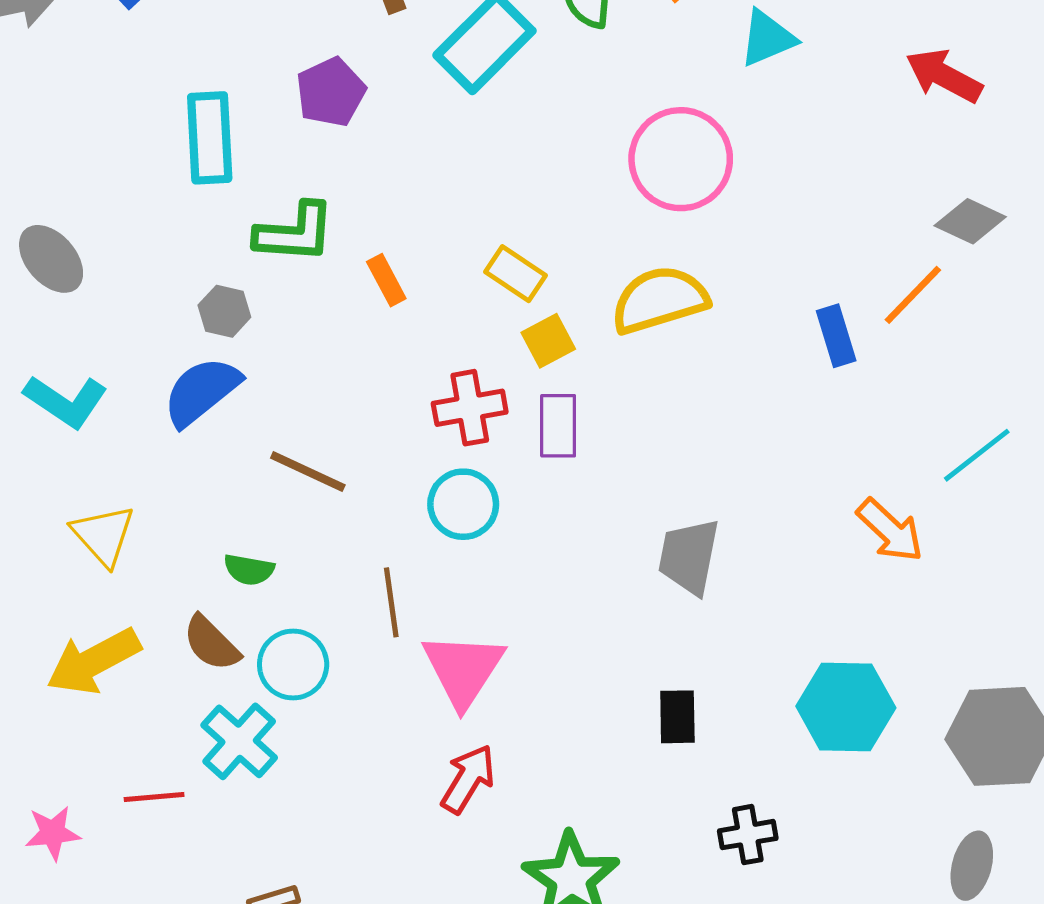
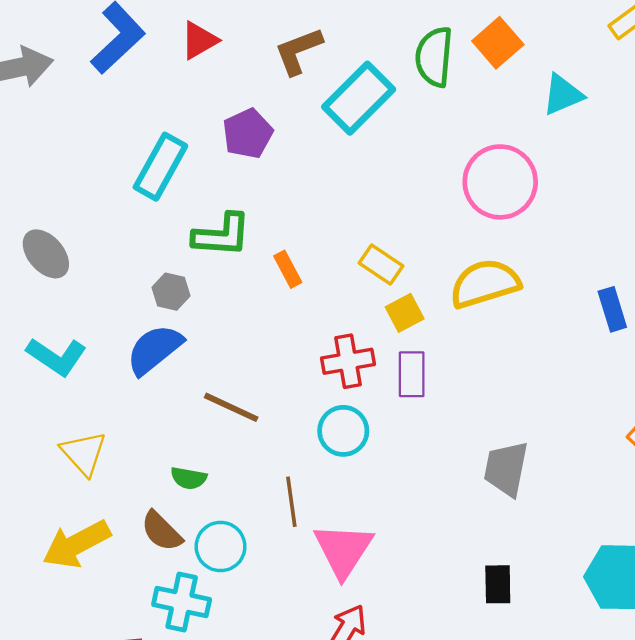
cyan rectangle: (210, 138) -> (160, 167), turned 32
cyan cross: (239, 741) -> (182, 602), turned -30

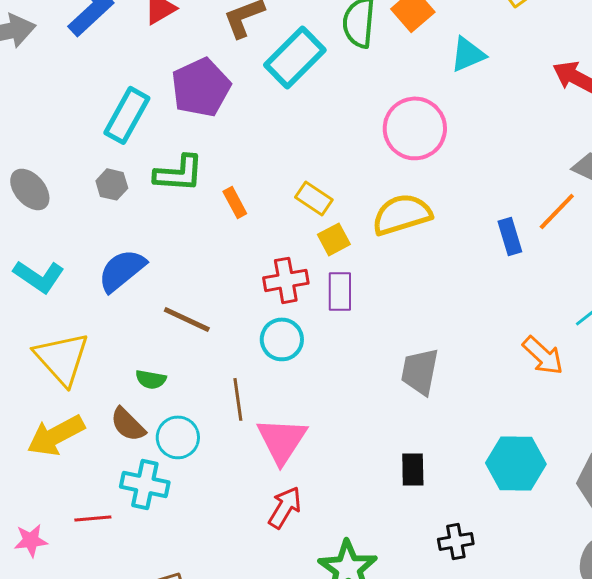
purple pentagon: (248, 134) -> (201, 87), size x1.4
gray hexagon: (171, 292) -> (112, 184), moved
yellow triangle: (84, 453) -> (62, 358), size x1.4

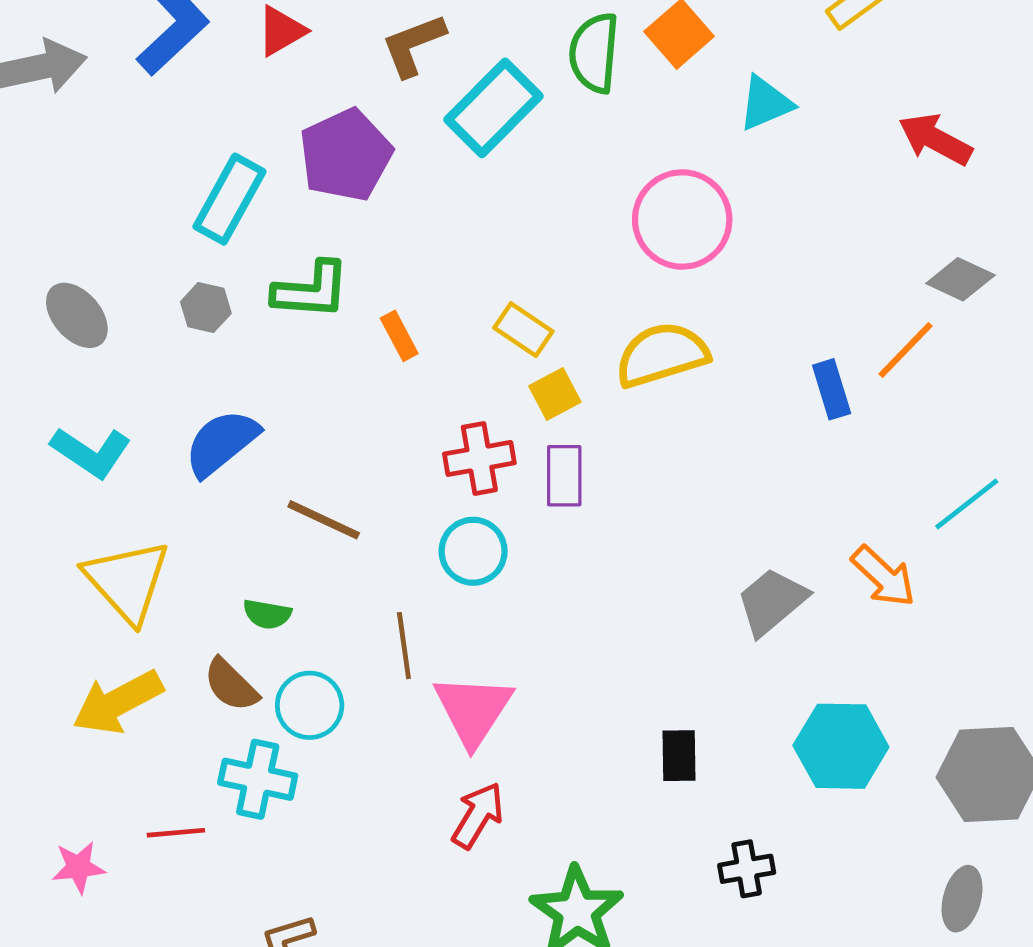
gray trapezoid: (420, 371) -> (772, 602), moved, turned 39

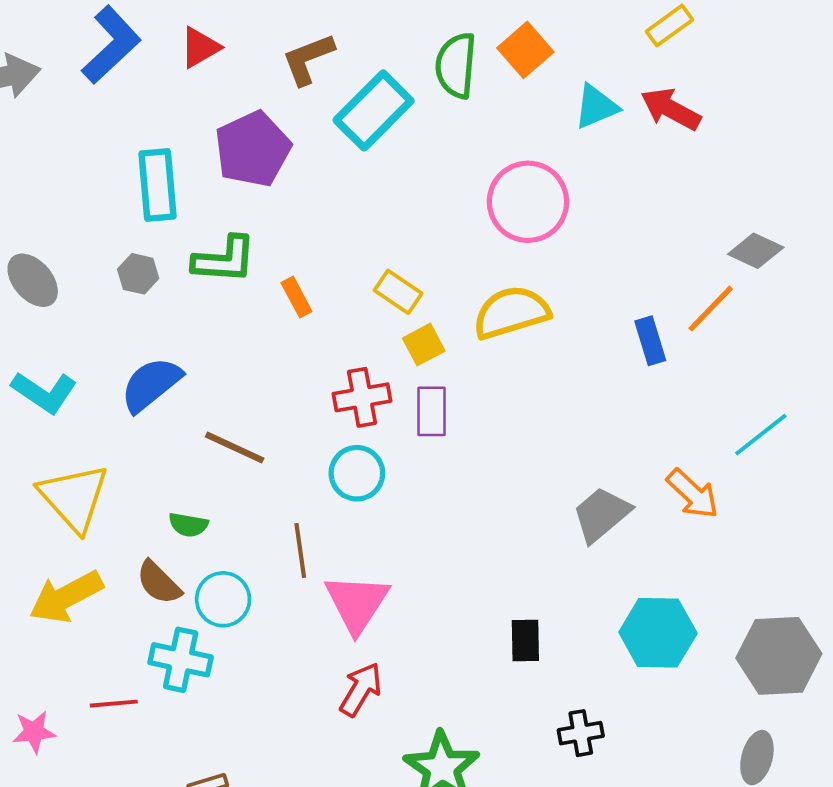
red arrow: (935, 139) -> (671, 109), moved
cyan rectangle: (229, 199) -> (157, 185), turned -34

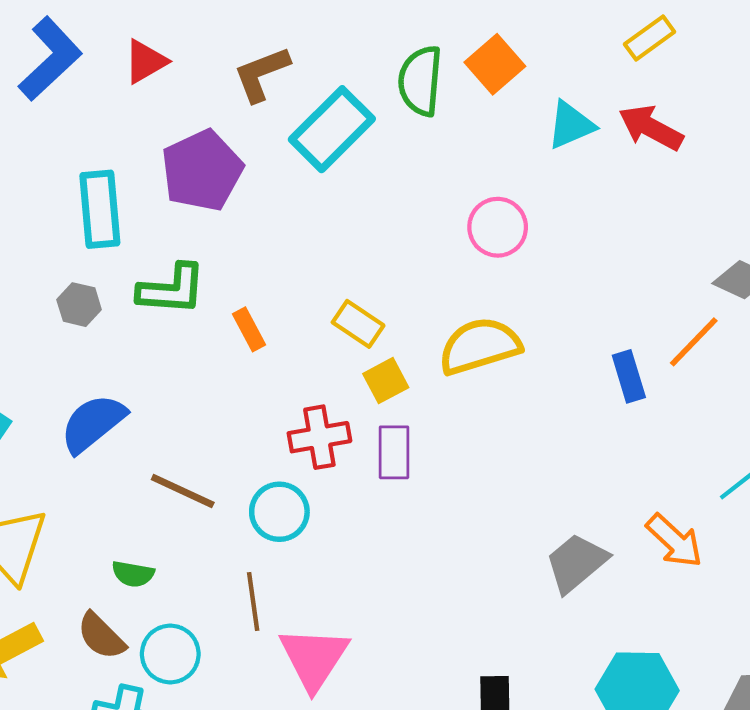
pink circle: (528, 202) -> (498, 227), size x0.7
cyan circle: (357, 473) -> (279, 512), moved

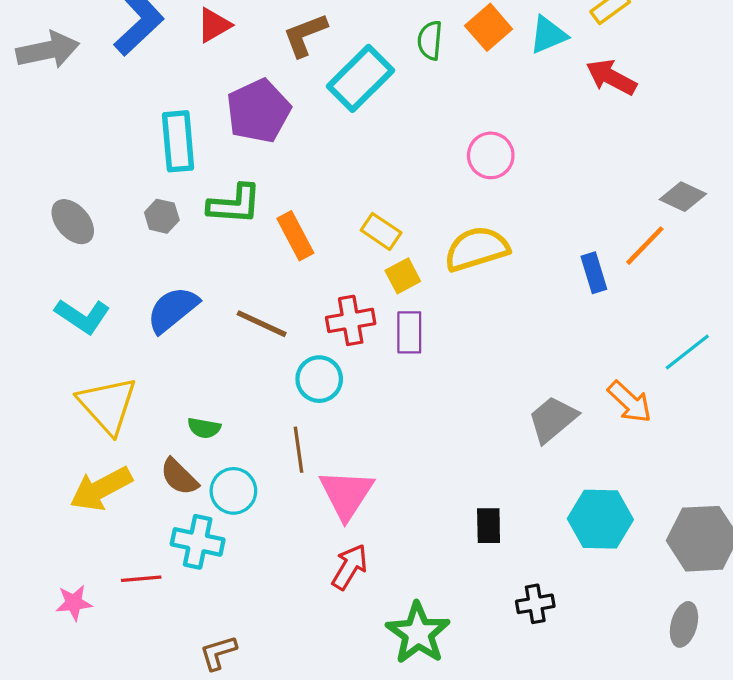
green semicircle: (420, 81) -> (430, 40), size x0.7
cyan triangle: (571, 125) -> (548, 35), moved
orange rectangle: (249, 329) -> (295, 236), size x1.4
brown line: (183, 491) -> (262, 324), moved

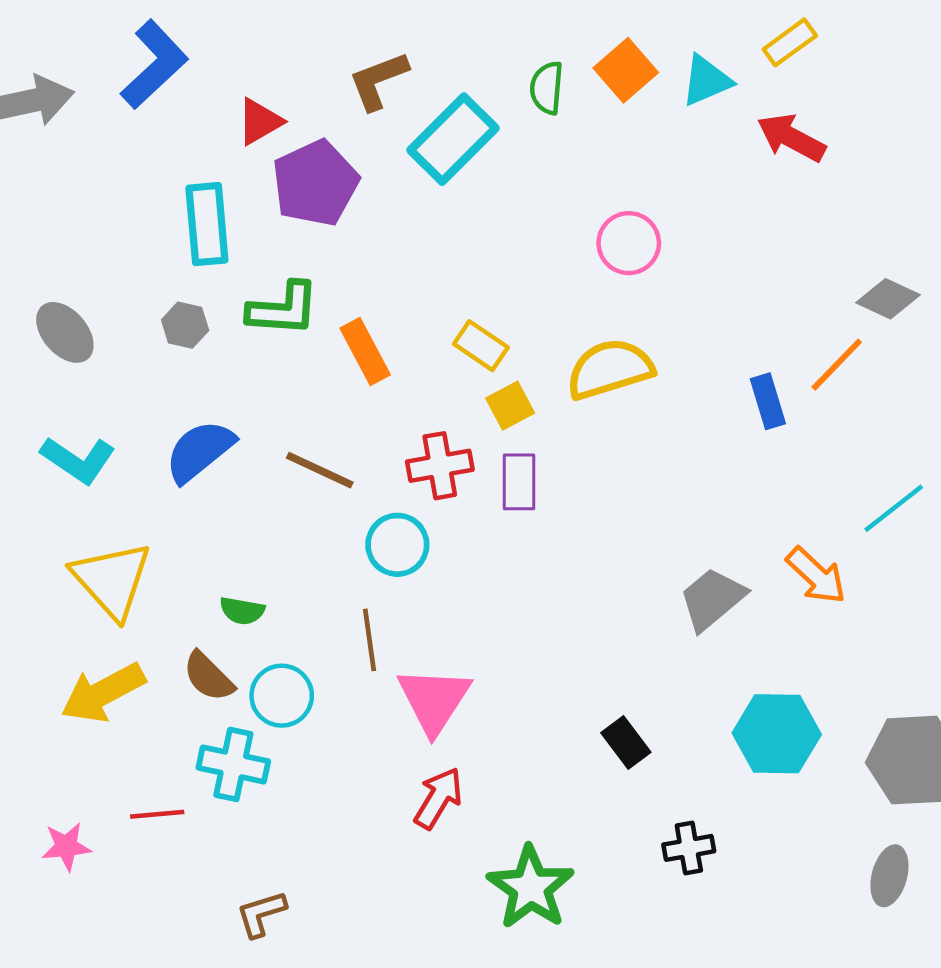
red triangle: (214, 25) -> (260, 122), moved
black rectangle: (489, 526) -> (626, 742), turned -36

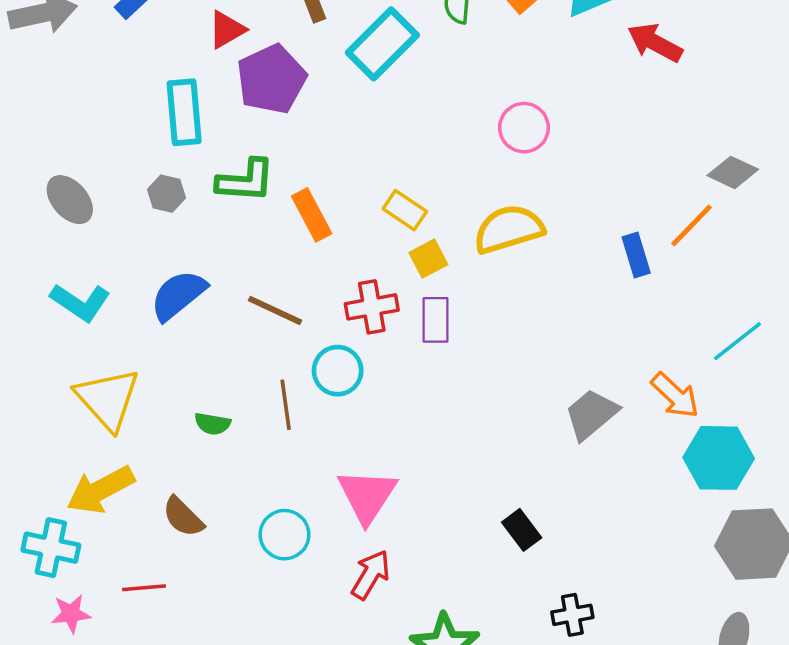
brown line: (370, 640) -> (286, 405), moved
brown semicircle: (208, 677) -> (183, 517), moved
cyan circle: (282, 696) -> (284, 535), moved
cyan hexagon: (777, 734) -> (719, 458), moved
cyan cross: (233, 764) -> (51, 548), moved

